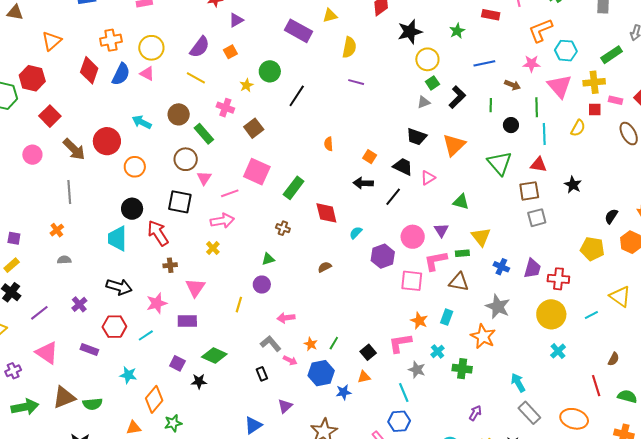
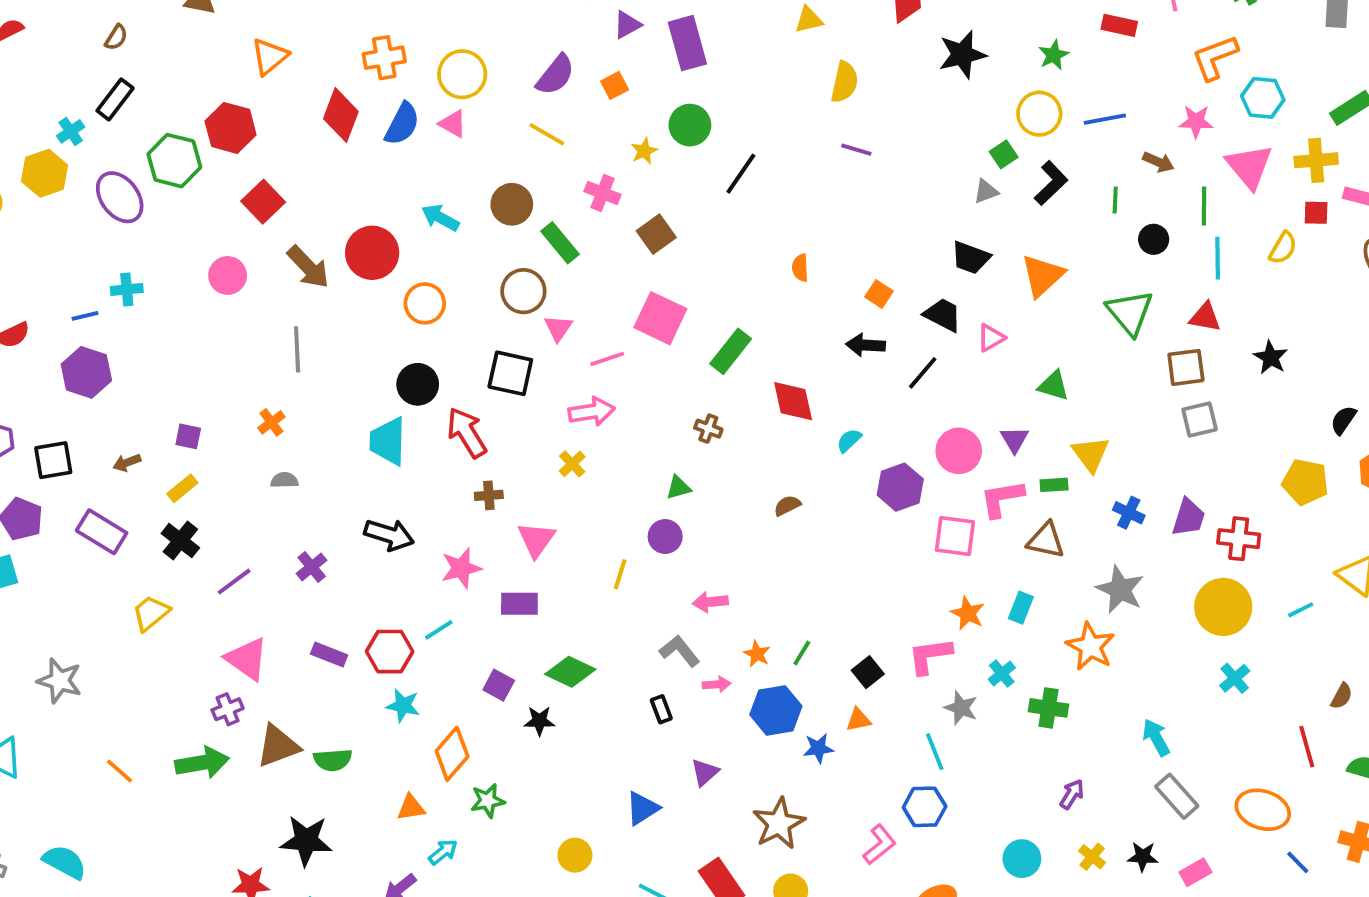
purple rectangle: (299, 31) -> (687, 43), moved, turned 44
yellow circle: (427, 59) -> (1039, 114), moved
red hexagon: (114, 327) -> (390, 652), moved
pink arrow: (290, 360) -> (717, 684), turned -32
purple cross: (13, 371) -> (228, 709), moved

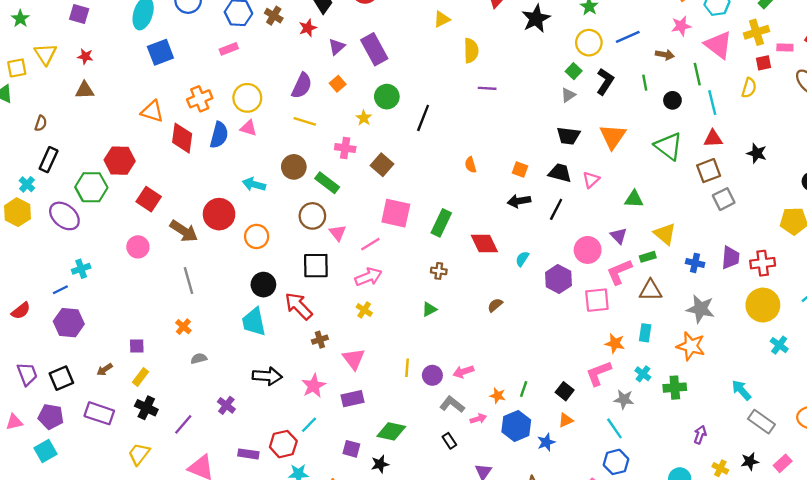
orange triangle: (270, 57) -> (152, 111), moved, turned -50
purple circle: (665, 537) -> (432, 375), moved

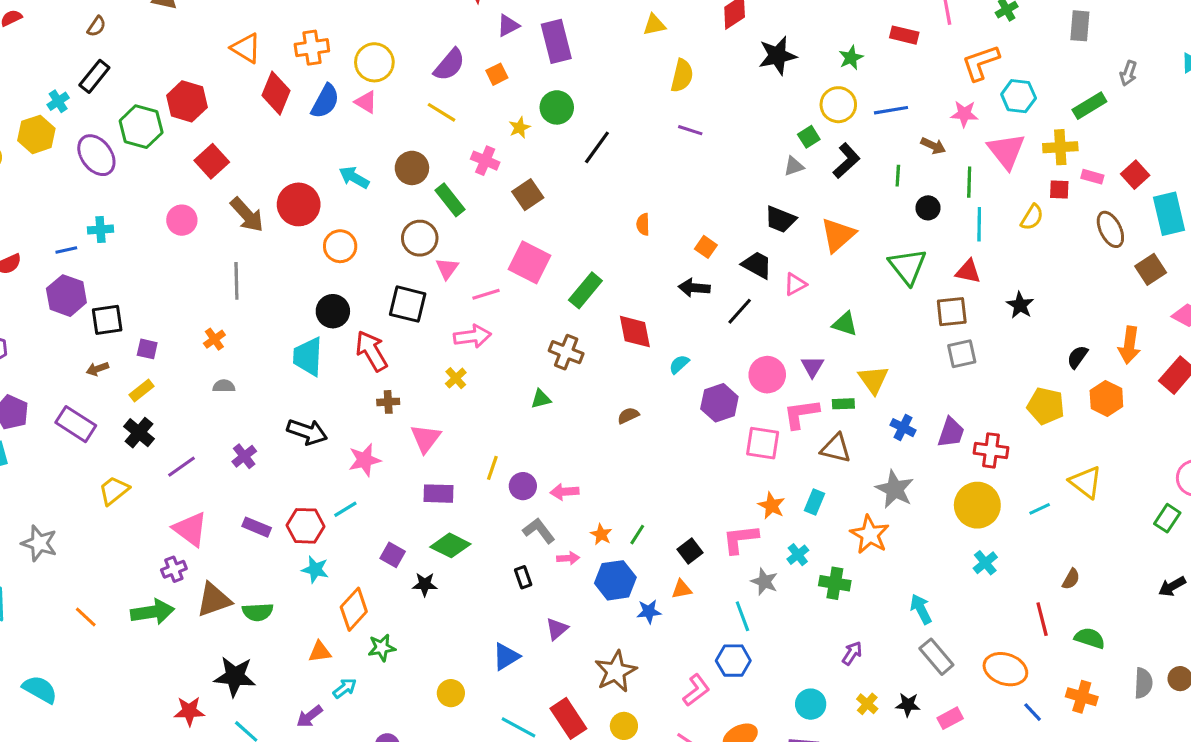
brown cross: (439, 271) -> (566, 352), size x1.5
black square: (61, 378) -> (107, 320), moved
purple rectangle: (352, 399) -> (439, 494), moved

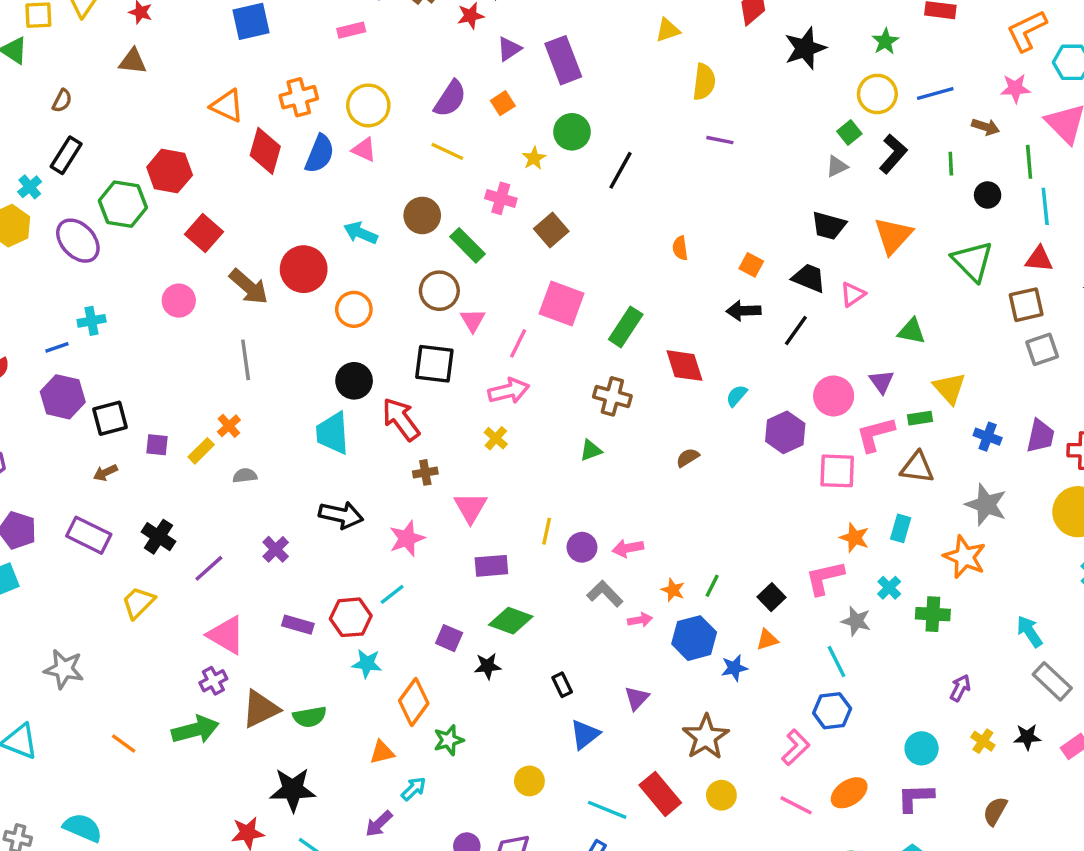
pink line: (486, 294) -> (518, 343), turned -40
yellow rectangle: (142, 391) -> (201, 451), moved
black rectangle: (523, 577) -> (562, 685), moved

